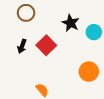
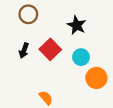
cyan circle: (94, 32) -> (81, 57), moved

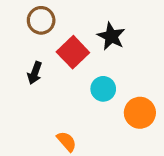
red square: (50, 49) -> (73, 52), moved
cyan circle: (81, 57) -> (103, 89), moved

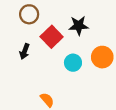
black star: (111, 36) -> (79, 26), turned -30
orange circle: (140, 113) -> (102, 57), moved

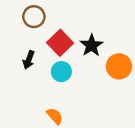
black star: (79, 26) -> (91, 45), moved, turned -30
cyan circle: (73, 63) -> (61, 72), moved

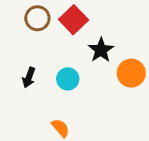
red square: (60, 43) -> (74, 20), moved
black arrow: (29, 60) -> (29, 77), moved

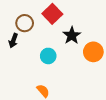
brown circle: (37, 18) -> (25, 23), moved
black arrow: (29, 77) -> (13, 41), moved

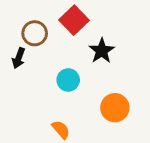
orange circle: (93, 52) -> (115, 108), moved

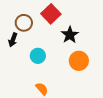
cyan circle: (68, 80) -> (38, 56), moved
orange circle: (115, 108) -> (79, 61), moved

